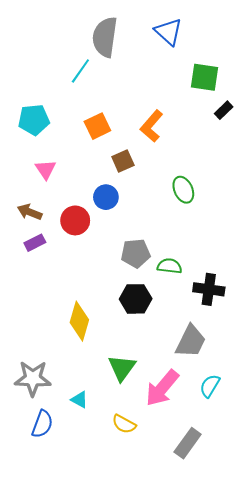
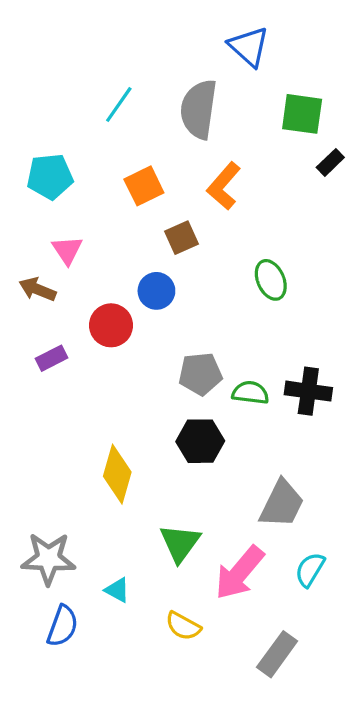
gray semicircle: (105, 37) -> (199, 109), moved
brown arrow: (30, 212) -> (37, 289), moved
black cross: (209, 289) -> (308, 391), moved

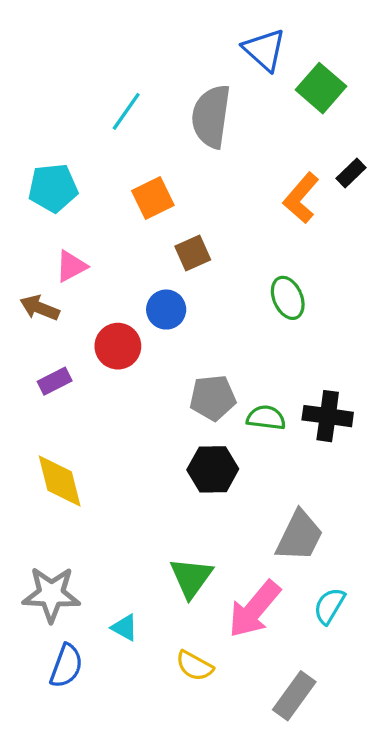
green square: (302, 114) -> (321, 88), moved, turned 33
orange L-shape: (224, 186) -> (301, 198), moved
pink triangle: (67, 250) -> (71, 266), turned 36
yellow diamond: (117, 474) -> (60, 481), moved, turned -30

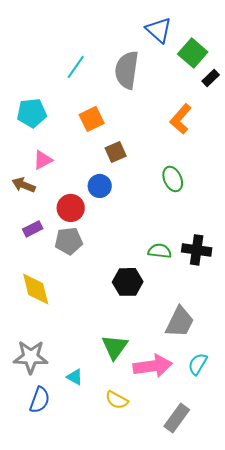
black rectangle: (351, 173) -> (211, 78), moved
gray pentagon: (213, 398) -> (69, 241), moved
pink arrow: (254, 609) -> (153, 366), turned -138

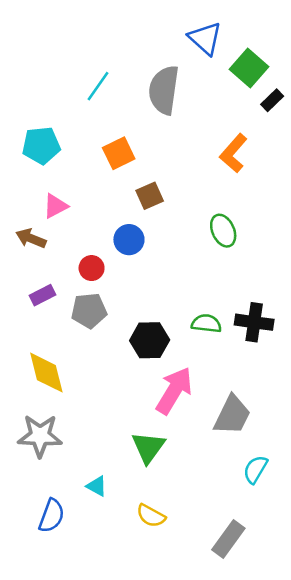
red circle: (71, 208) -> (92, 268), size x0.7
black hexagon: (128, 282) -> (150, 340), moved
gray star: (31, 357) -> (40, 436), moved
pink arrow: (153, 366) -> (174, 391), moved, turned -51

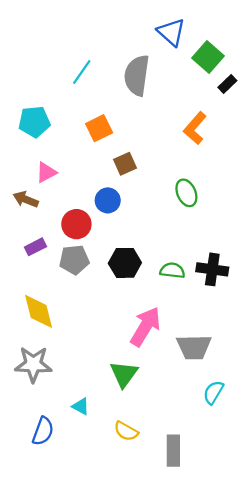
red circle: (92, 268) -> (76, 224), size x1.4
black hexagon: (150, 340) -> (125, 263), moved
gray trapezoid: (232, 415) -> (194, 347), turned 63
gray rectangle: (228, 539) -> (173, 451), moved, turned -36

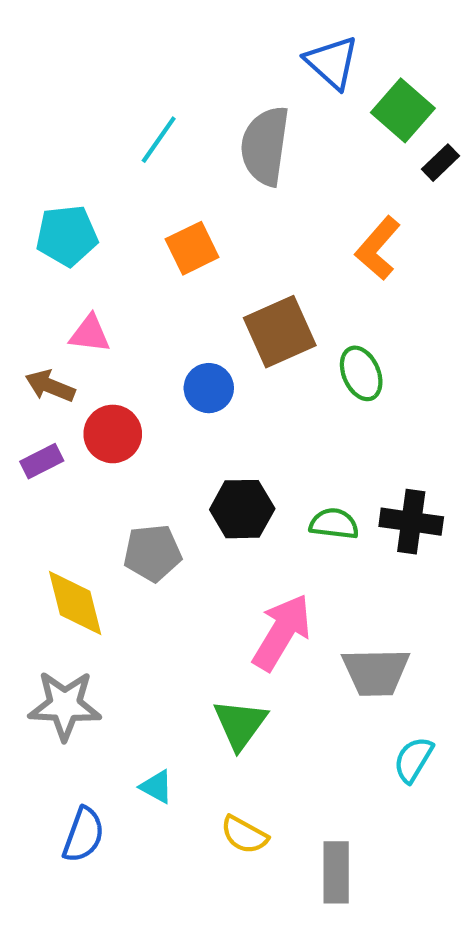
brown square: (125, 164) -> (280, 332), moved, size x1.6
pink triangle: (46, 172) -> (90, 334), turned 35
red circle: (76, 224) -> (113, 434), moved
purple rectangle: (35, 247) -> (42, 461), moved
gray pentagon: (74, 260) -> (152, 553), moved

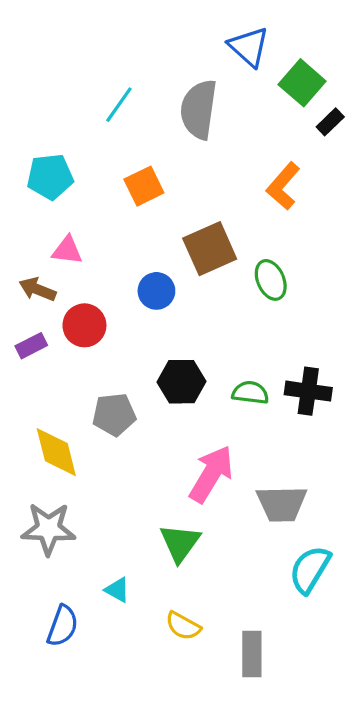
cyan semicircle: (413, 760) -> (310, 570), size x1.4

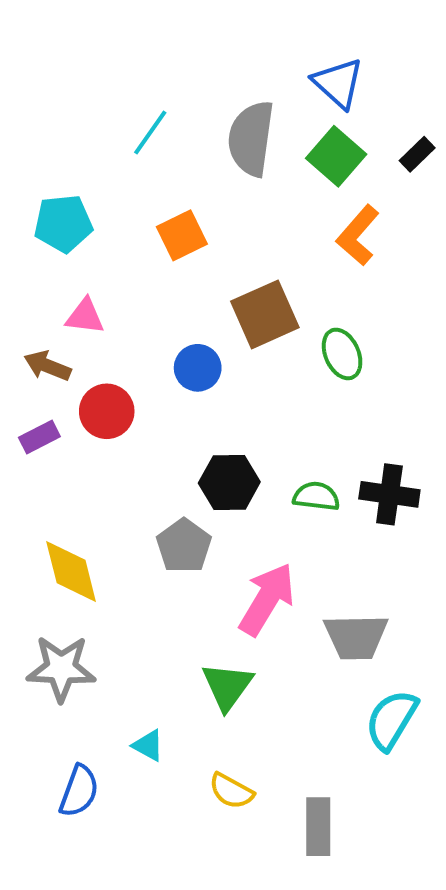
blue triangle: (249, 47) -> (338, 83), moved
green square: (302, 83) -> (336, 156), moved
gray pentagon: (114, 415) -> (184, 546), moved, turned -30

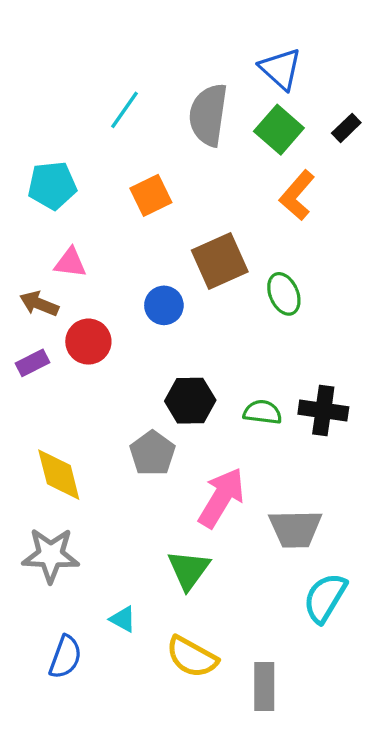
yellow semicircle: (231, 791) -> (192, 657), size x1.4

